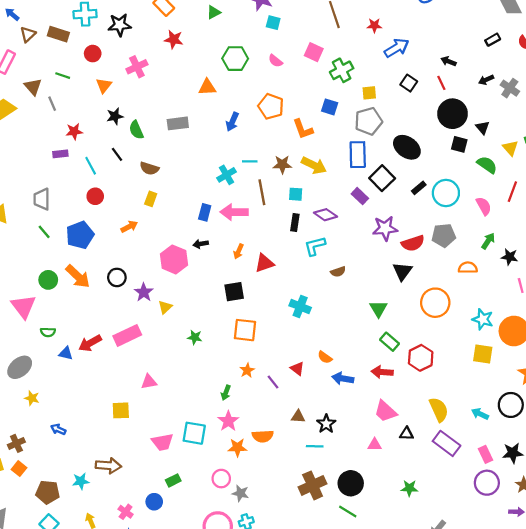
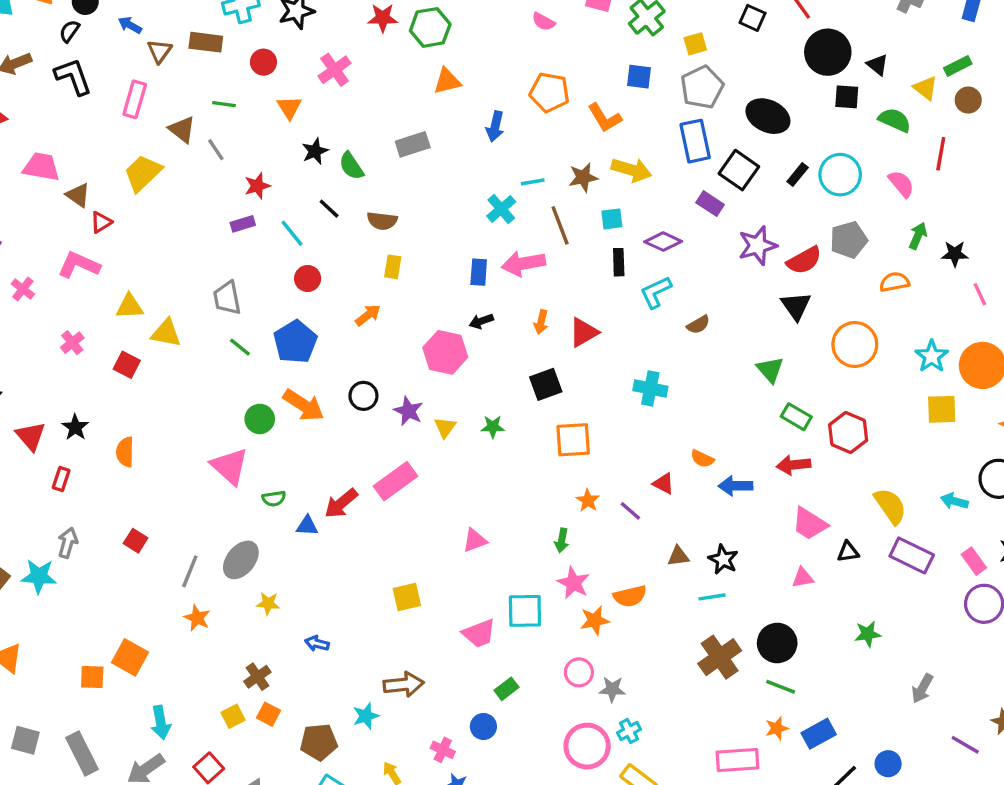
green hexagon: (235, 59) -> (430, 27), moved
cyan star: (483, 319) -> (932, 356), turned 30
green star: (195, 337) -> (493, 427), moved
pink triangle: (149, 382) -> (475, 540), moved

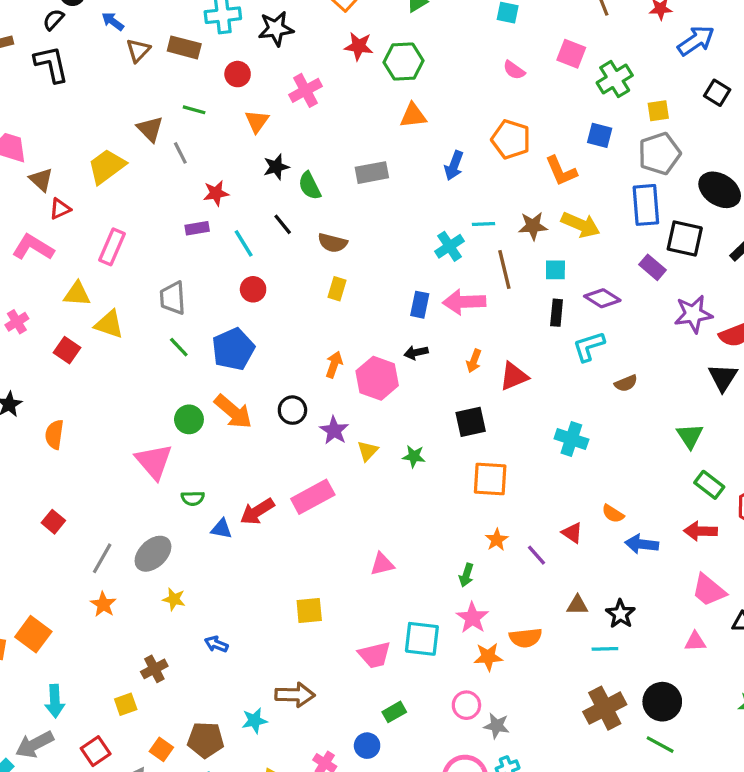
pink rectangle: (135, 99) -> (112, 247), moved
black square: (739, 170) -> (685, 238), turned -30
orange arrow: (368, 315) -> (334, 365), moved, turned -40
orange square: (268, 714) -> (161, 749), moved

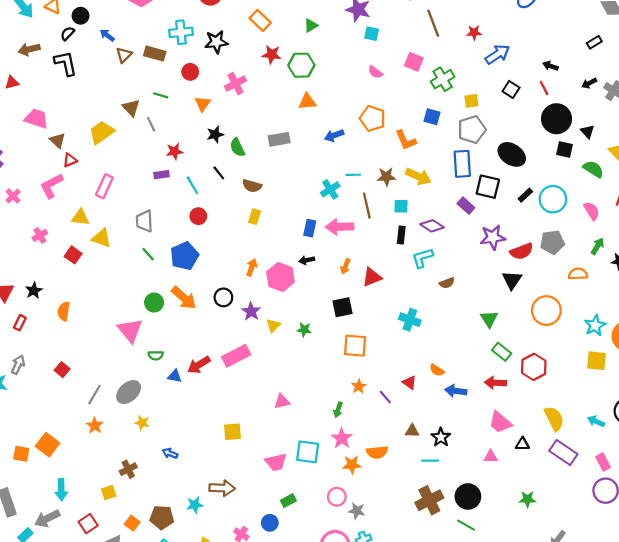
blue arrow: (454, 166) -> (334, 135), turned 48
pink L-shape: (33, 247) -> (51, 186), turned -60

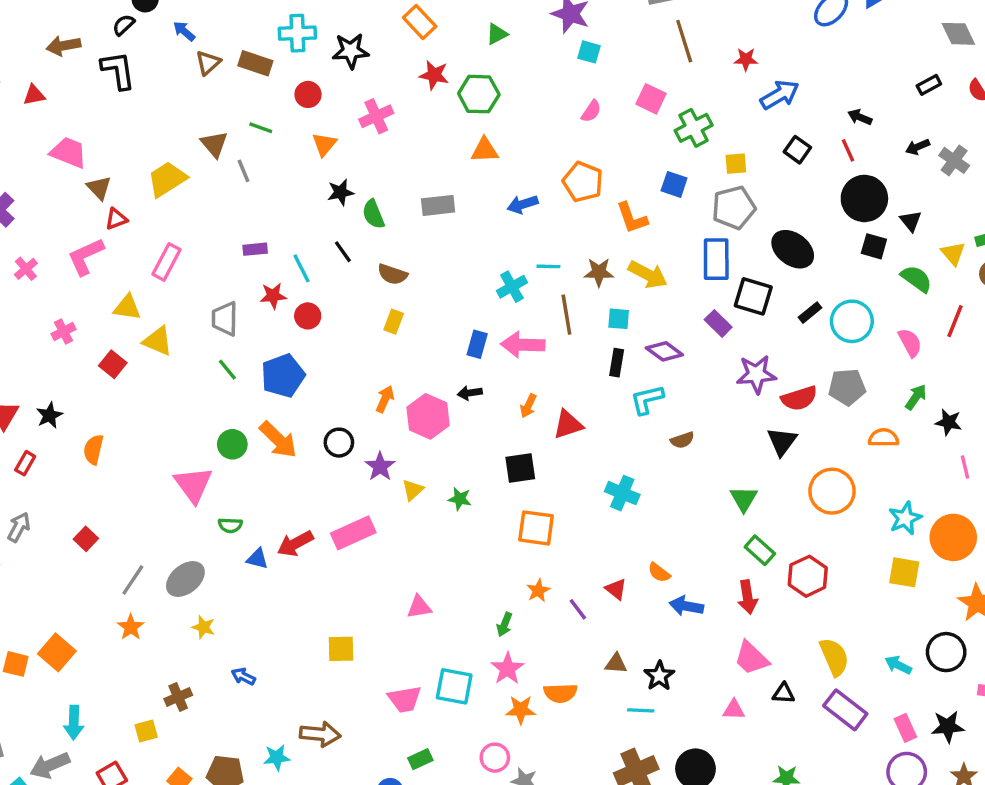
pink semicircle: (375, 72) -> (591, 111), turned -96
red star: (175, 151) -> (273, 296), moved
red arrow: (495, 383) -> (748, 597), turned -105

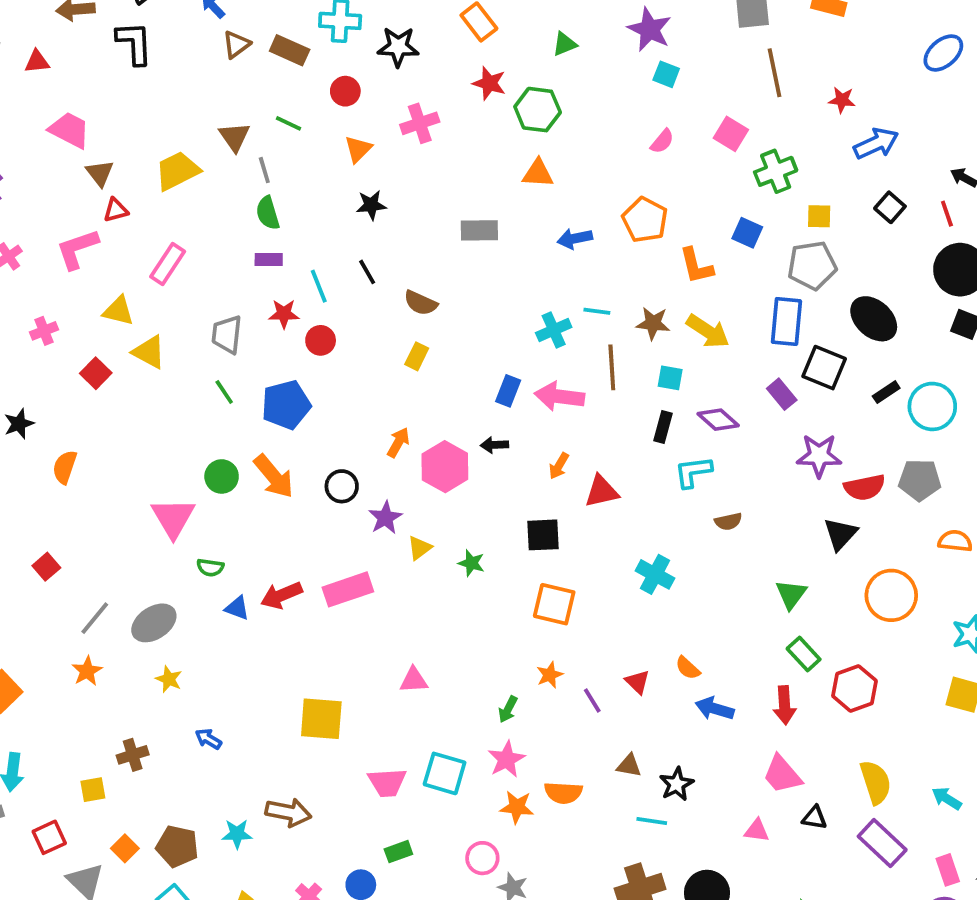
green semicircle: (373, 214) -> (268, 213), moved
yellow square: (341, 649) -> (321, 719), size x1.4

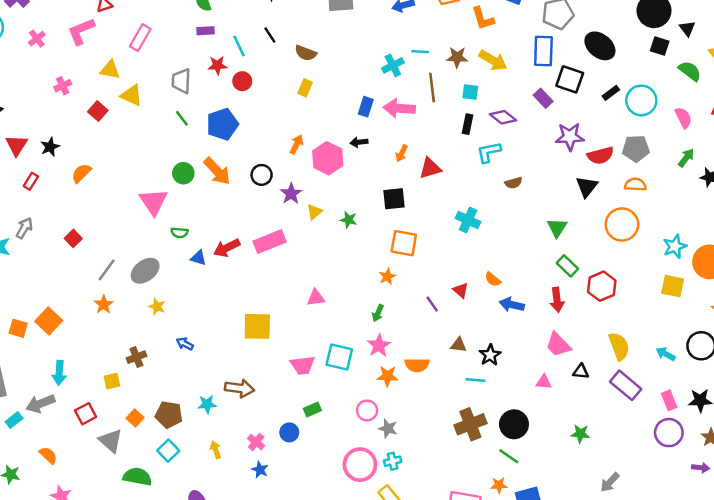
orange semicircle: (65, 467) -> (81, 173), turned 30
orange semicircle: (955, 541) -> (635, 185), moved
orange star: (550, 675) -> (387, 277), moved

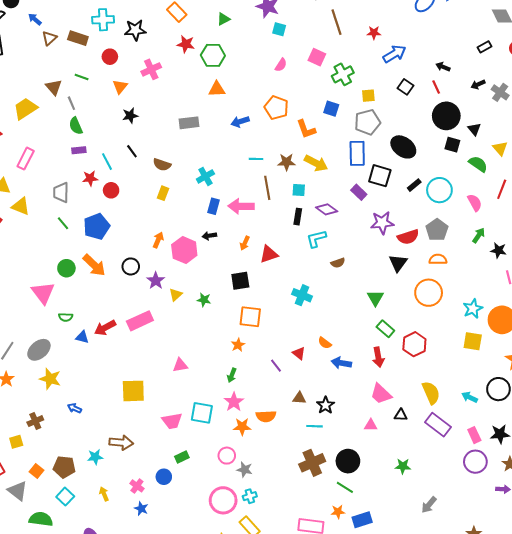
cyan cross: (393, 65) -> (205, 176), moved
gray pentagon: (636, 149) -> (437, 230), turned -30
yellow star: (157, 307) -> (50, 379), size x1.5

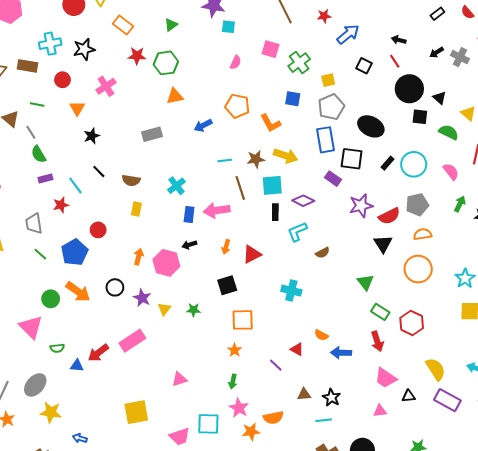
red circle: (111, 190) -> (98, 230), moved
cyan square: (299, 190) -> (272, 185), size x1.5
gray pentagon: (437, 230) -> (417, 205), turned 30

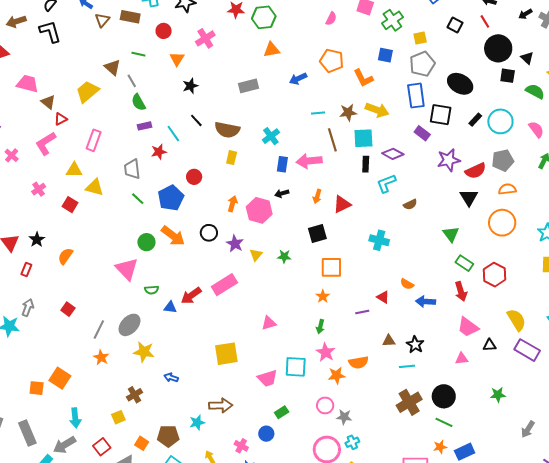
brown semicircle: (131, 180) -> (227, 130), size x1.4
purple line: (276, 365) -> (362, 312), turned -56

